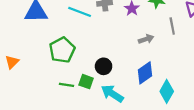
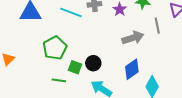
gray arrow: (146, 39) -> (133, 38), size x1.5
green square: (86, 82) -> (75, 67), moved

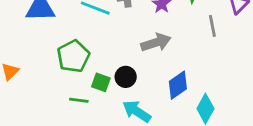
gray arrow: (133, 38) -> (156, 42), moved

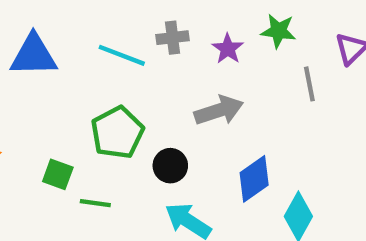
green pentagon: (73, 56) -> (117, 133), moved
green square: (101, 82) -> (58, 174), moved

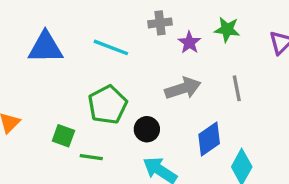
gray cross: (173, 38) -> (160, 23), moved
gray line: (309, 84) -> (237, 88), moved

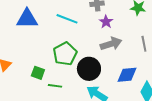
purple star: (189, 43) -> (106, 22), moved
black circle: (147, 129) -> (89, 69), size x1.5
blue diamond: (209, 139) -> (127, 75), turned 30

